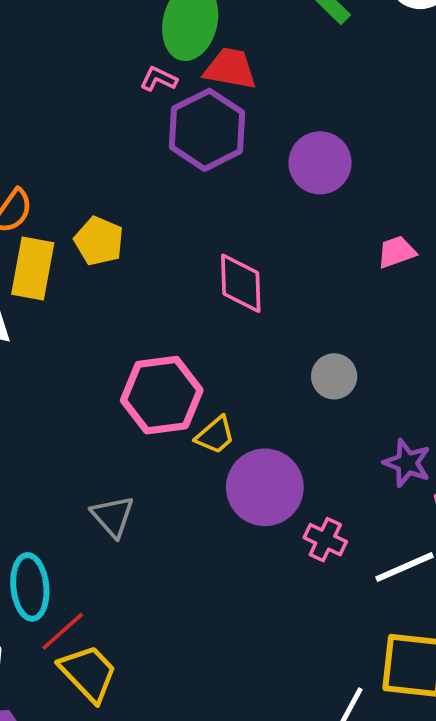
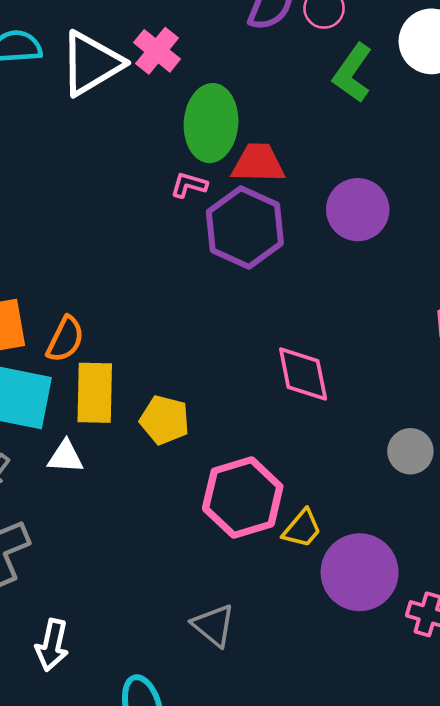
purple circle: (320, 163) -> (358, 210), moved
yellow pentagon: (99, 241) -> (165, 420), moved

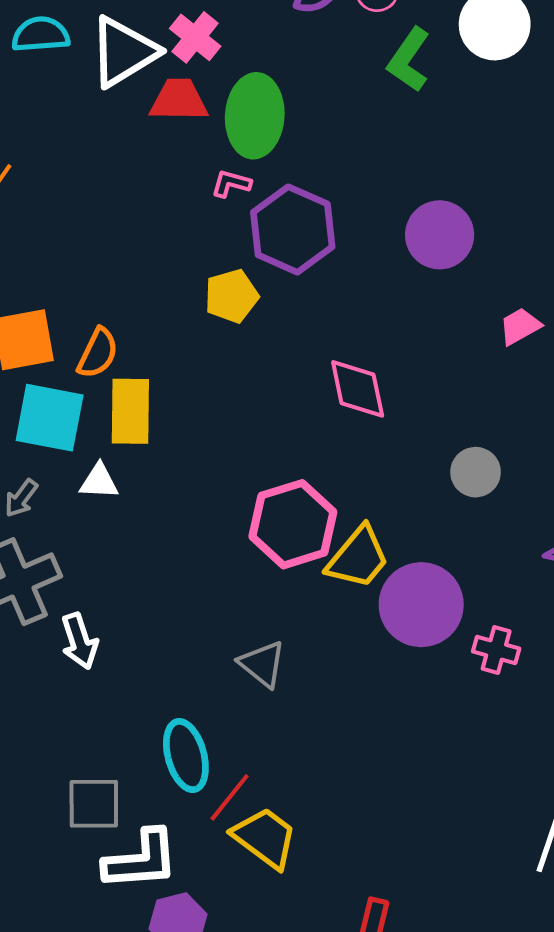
red trapezoid: (258, 163) -> (179, 100), moved
purple circle: (358, 210) -> (440, 235), moved
yellow pentagon: (165, 420) -> (231, 296), moved, turned -30
yellow trapezoid: (302, 529) -> (358, 558), size x1.5
white arrow: (52, 645) -> (79, 641), moved, turned -30

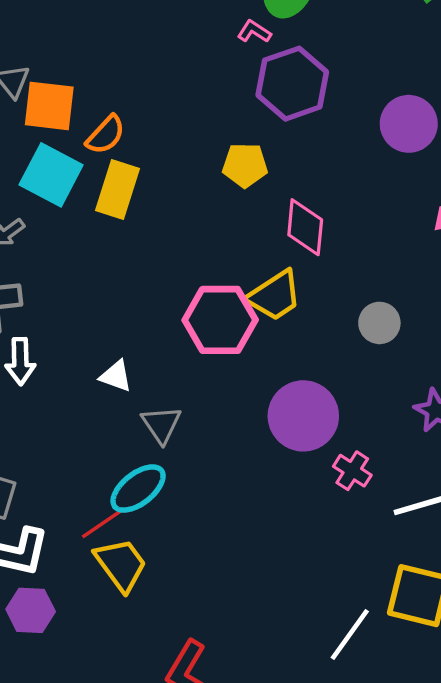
yellow pentagon: (231, 296) -> (245, 165), moved
white triangle: (99, 481) -> (116, 376), moved
yellow trapezoid: (358, 558) -> (274, 296), moved
cyan ellipse: (186, 756) -> (138, 489), moved, turned 50

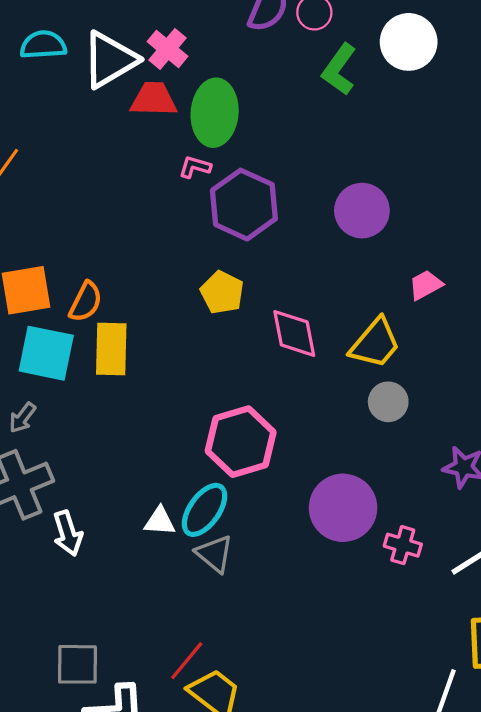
yellow pentagon: (245, 165) -> (222, 292), turned -30
yellow trapezoid: (274, 296) -> (375, 343), moved
cyan ellipse: (138, 489) -> (205, 510), moved

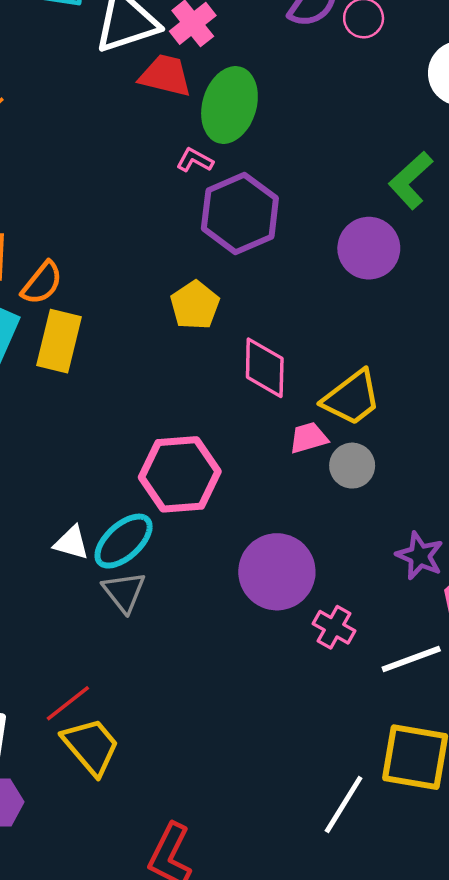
green L-shape: (339, 69) -> (411, 180), moved
pink trapezoid: (426, 285) -> (308, 438), moved

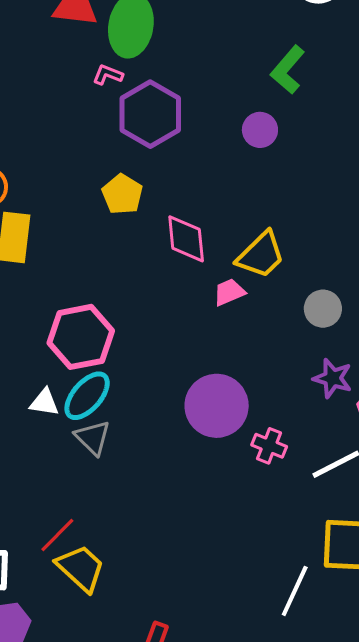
purple circle: (369, 248) -> (260, 130), size x0.7
gray circle: (352, 466) -> (323, 309), moved
pink hexagon: (180, 474) -> (81, 337), moved

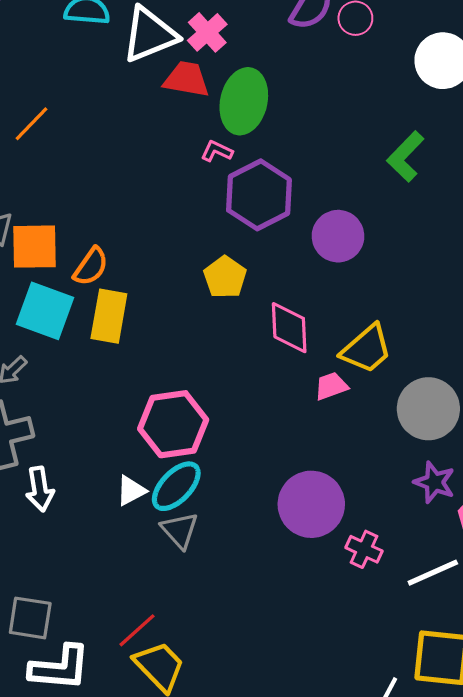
purple circle: (260, 130) -> (338, 236), moved, size x1.4
gray circle: (323, 309) -> (428, 409), size x1.6
white triangle: (44, 402) -> (131, 491), turned -40

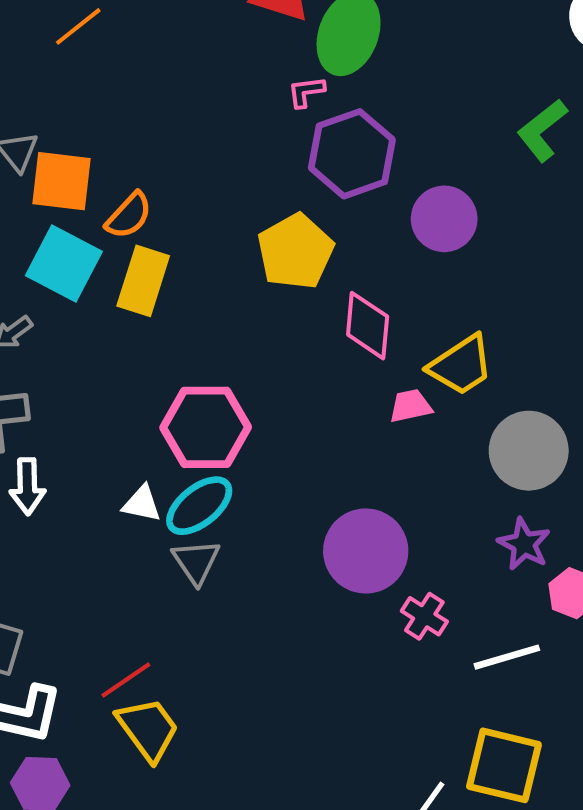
pink L-shape: (217, 151) -> (306, 92), turned -40
yellow pentagon: (225, 277) -> (295, 251), size x1.4
white triangle: (131, 491) -> (142, 504), turned 32

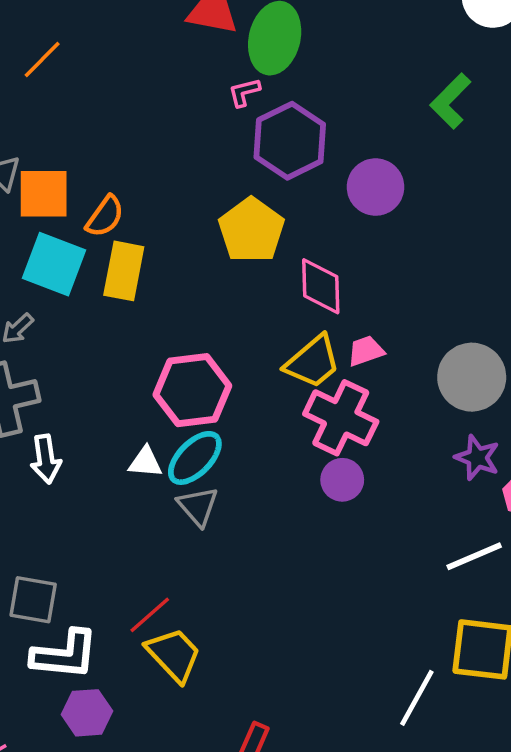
yellow trapezoid: (461, 365) -> (313, 362), moved
purple circle: (366, 551) -> (342, 480), size x0.6
pink cross: (424, 616) -> (341, 418), moved, size x1.8

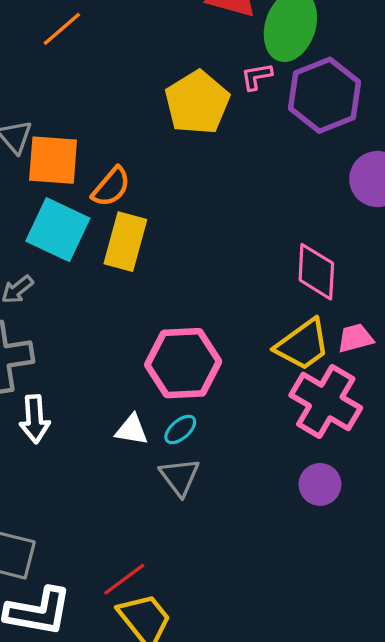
purple hexagon: (290, 141) -> (325, 95), moved
yellow pentagon: (251, 230) -> (197, 103), moved
cyan ellipse: (195, 458) -> (180, 429), size x0.6
purple circle: (342, 480) -> (320, 484), moved

